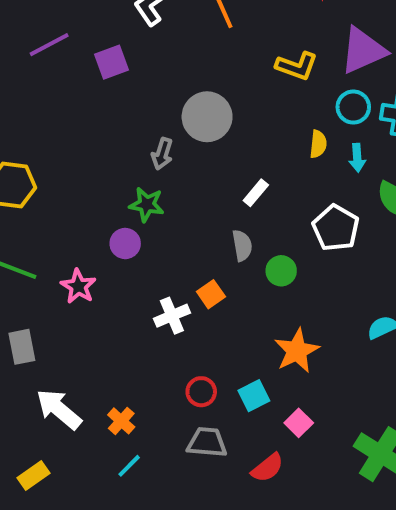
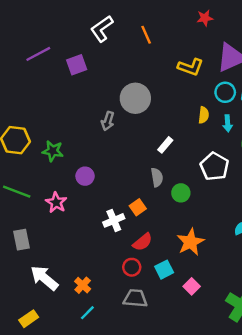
green star: (147, 205) -> (53, 151), moved
red semicircle: (267, 468) -> (143, 242), moved

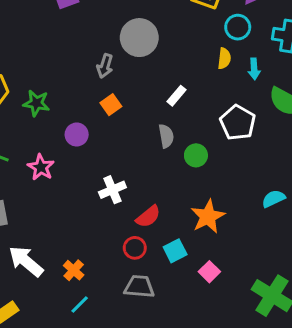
cyan circle: (225, 92) -> (238, 27), moved
orange square: (138, 207) -> (111, 105), moved

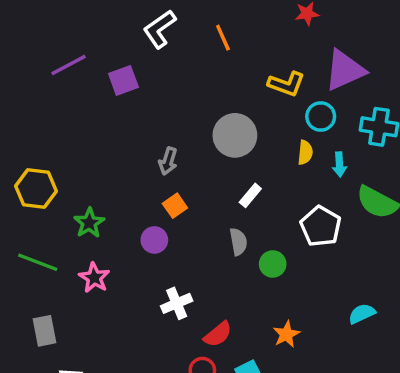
gray circle: (139, 38) -> (235, 135), moved
green star: (36, 103) -> (89, 223), moved, turned 30
purple circle: (77, 134) -> (154, 240), moved
orange star: (208, 217) -> (286, 334), size x0.7

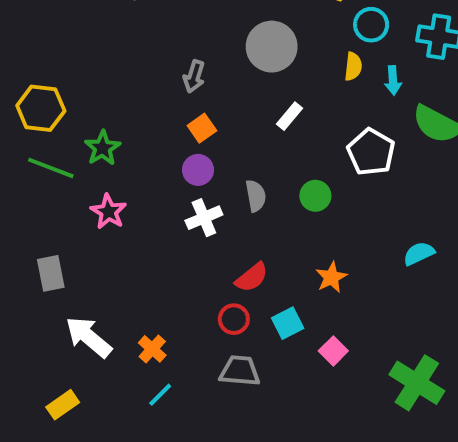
purple circle: (154, 240) -> (198, 170), moved
gray semicircle: (238, 242) -> (256, 196), moved
green line: (38, 262) -> (51, 168), moved
white cross: (177, 303) -> (204, 218), moved

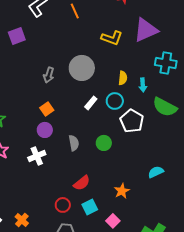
cyan circle: (371, 25) -> (115, 101), moved
gray arrow: (194, 76) -> (49, 75), moved
white cross: (204, 218) -> (37, 156), moved
red semicircle: (252, 277) -> (82, 183), moved
orange star: (331, 277) -> (122, 191), moved

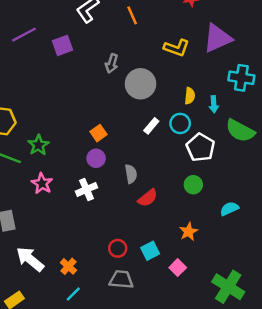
gray arrow: (49, 75) -> (112, 63), moved
green circle: (104, 143) -> (193, 185), moved
red semicircle: (82, 183) -> (148, 198), moved

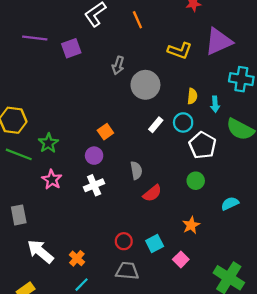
purple line: (24, 35) -> (35, 38), turned 35
purple circle: (96, 158) -> (94, 156), moved

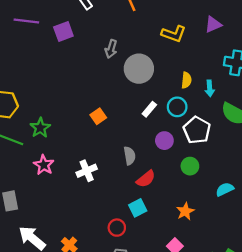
purple triangle: (219, 41) -> (213, 25), size x0.6
purple circle: (94, 156) -> (164, 141), moved
cyan square: (155, 243) -> (138, 208), moved

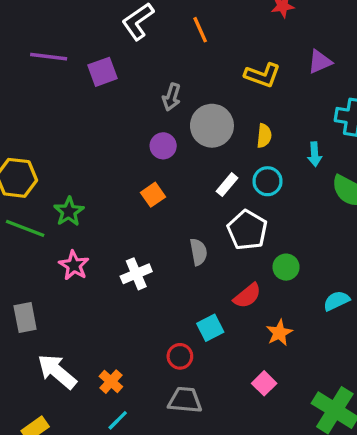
yellow semicircle: (186, 80) -> (264, 136), moved
white pentagon: (197, 130) -> (247, 230), moved
purple circle: (164, 141) -> (163, 146), moved
red semicircle: (146, 179) -> (247, 296), moved

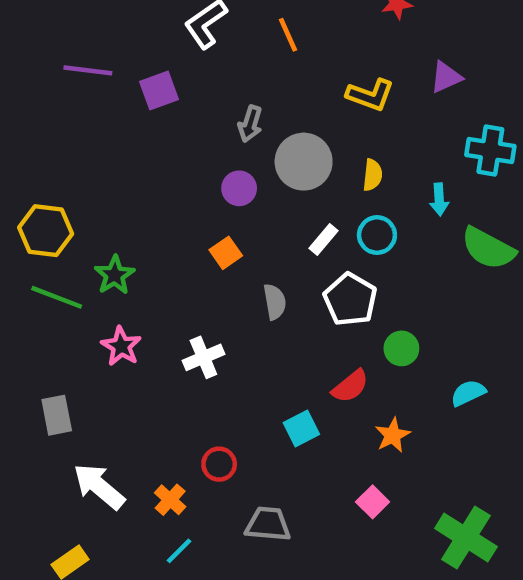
gray semicircle: (198, 252) -> (275, 302), moved
red circle: (180, 356) -> (219, 464), moved

